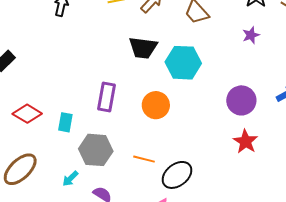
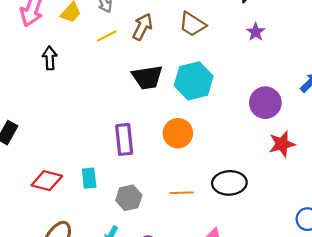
red star: (246, 141) -> (282, 144), turned -30
gray hexagon: (96, 150) -> (129, 198), size x0.7
black ellipse: (177, 175) -> (229, 183), moved, turned 52

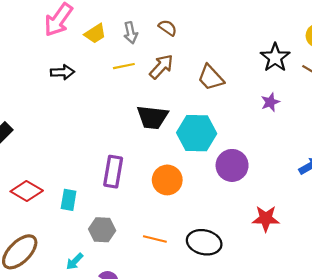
black arrow: (50, 58) -> (62, 72), turned 75
purple circle: (265, 103) -> (232, 165), moved

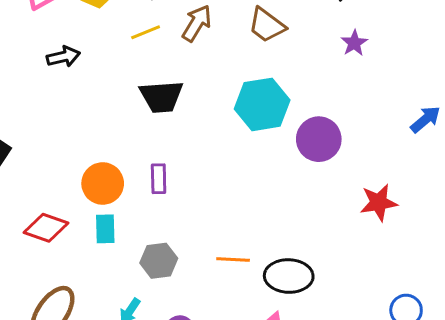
black trapezoid: (152, 117) -> (161, 97), moved
purple rectangle: (113, 172) -> (159, 179), size x0.7
orange circle: (167, 180) -> (103, 183), moved
black ellipse: (204, 242) -> (289, 276), moved

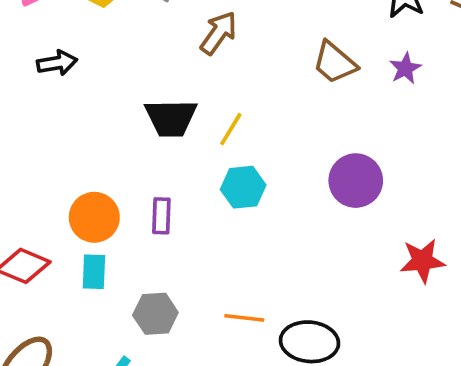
brown trapezoid: (267, 25) -> (335, 63), moved
yellow line: (146, 32) -> (231, 129), moved, turned -40
cyan hexagon: (262, 104) -> (243, 187), moved, size x0.7

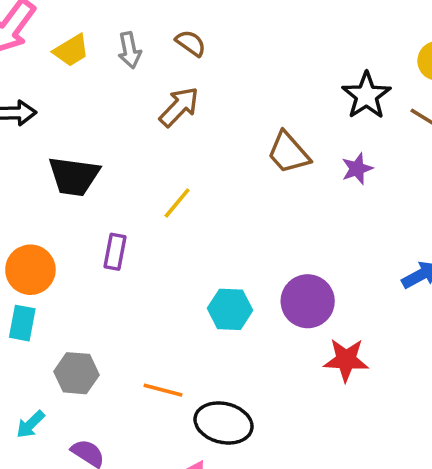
black trapezoid: (171, 118) -> (74, 176), moved
purple circle: (356, 181) -> (308, 301), moved
cyan hexagon: (243, 187) -> (230, 309), moved
purple rectangle: (161, 216) -> (115, 252), moved

